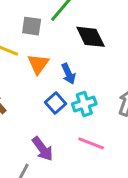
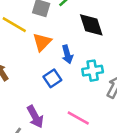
cyan cross: (84, 104) -> (93, 71), moved

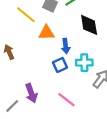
orange triangle: (42, 42) -> (47, 33), turned 35
blue square: (52, 78) -> (60, 65), moved

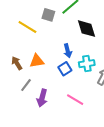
orange triangle: (47, 33) -> (37, 61), moved
purple arrow: (31, 93) -> (42, 98), turned 42
gray line: (12, 106) -> (26, 85), moved

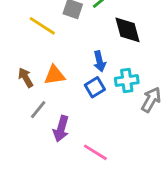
pink line: (75, 100) -> (95, 152), moved

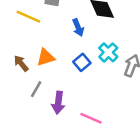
blue arrow: (100, 61) -> (78, 27), moved
cyan cross: (127, 80) -> (108, 52), turned -30

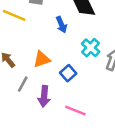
orange triangle: (46, 57) -> (42, 59), moved
blue square: (82, 62) -> (68, 73), moved

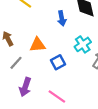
purple arrow: (44, 96) -> (25, 87), moved

